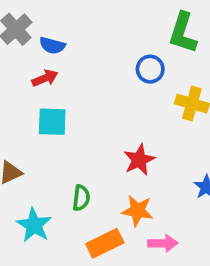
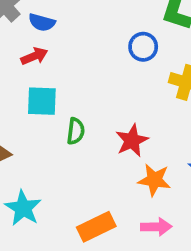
green semicircle: (81, 198) -> (76, 131), moved
orange star: (137, 211) -> (154, 180), moved

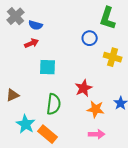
cyan square: (42, 101) -> (48, 67), moved
green semicircle: (76, 131) -> (54, 104), moved, size x1.5
orange rectangle: (96, 227) -> (48, 134), moved, turned 66

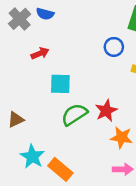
blue semicircle: (36, 25) -> (45, 14), moved
green semicircle: (54, 104) -> (74, 114), moved, turned -130

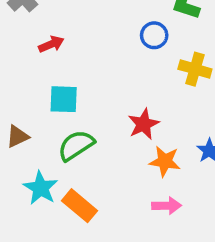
cyan square: (60, 84) -> (64, 99), moved
green semicircle: (74, 114) -> (76, 145), moved

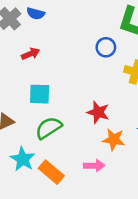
red star: (143, 124) -> (98, 112), turned -30
pink arrow: (167, 206) -> (94, 166), moved

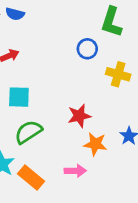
red star: (98, 112) -> (79, 116), turned -30

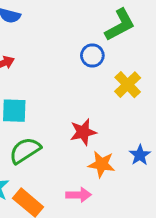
green L-shape: (111, 22) -> (120, 25), turned -136
yellow cross: (118, 74) -> (128, 85), turned 30

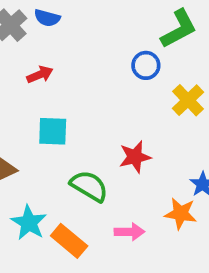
green semicircle: (25, 150) -> (89, 186), moved, turned 64
orange star: (102, 164) -> (181, 214), moved

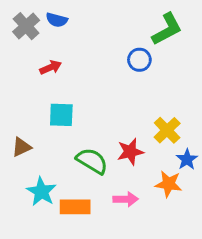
yellow cross: (188, 100) -> (167, 130), moved
red star: (135, 157) -> (130, 152), moved
orange rectangle: (69, 241) -> (75, 207), turned -40

